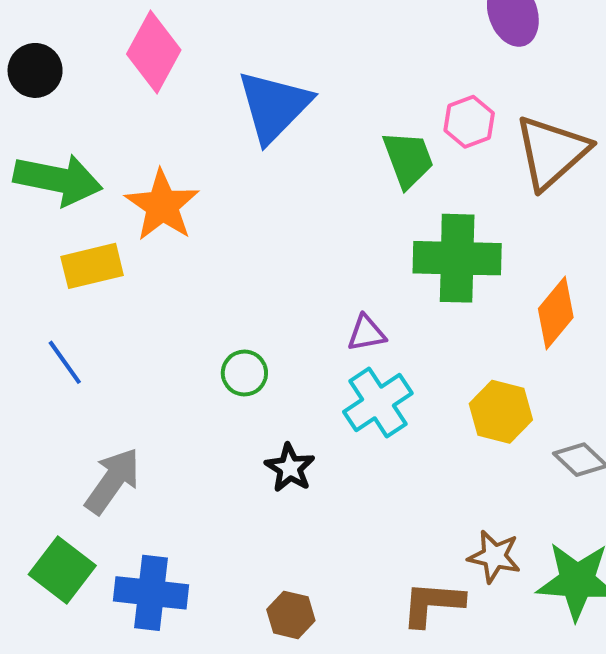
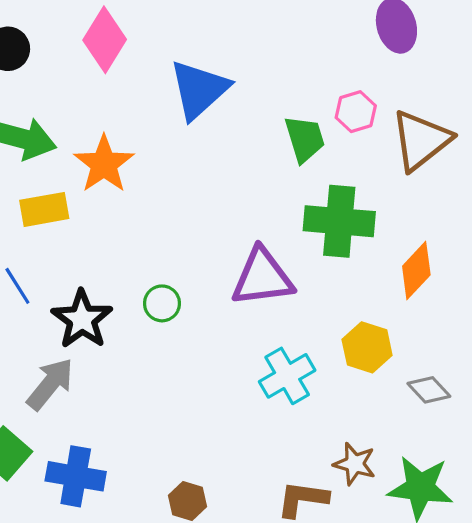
purple triangle: (366, 333) -> (262, 277), size x2.0
cyan cross: (378, 402) -> (287, 376), moved
black star: (290, 468) -> (82, 319), moved, size x1.5

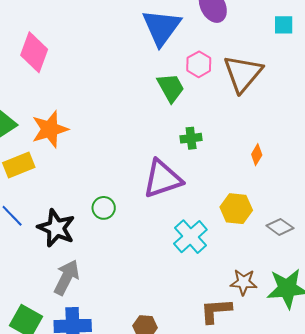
blue triangle: (199, 89) -> (161, 27), moved
orange star: (104, 164) -> (50, 129), turned 30
green cross: (339, 221) -> (191, 138), moved, size x0.5
orange diamond: (416, 270) -> (257, 155), size x0.6
gray arrow: (50, 384) -> (66, 277), moved

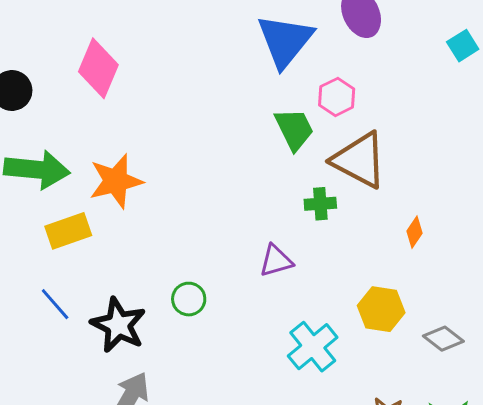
cyan square: (284, 25) -> (463, 46), turned -35
brown triangle: (243, 74) -> (359, 160), moved, turned -45
purple triangle: (162, 179) -> (276, 261), size x0.6

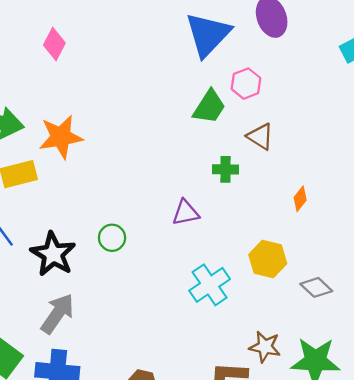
pink diamond: (98, 68) -> (54, 44), size x0.7
green trapezoid: (294, 129) -> (209, 107), turned 54
brown triangle: (359, 160) -> (260, 136), size x0.6

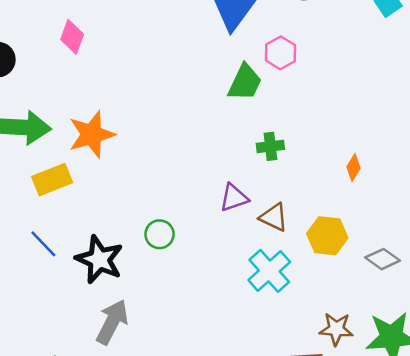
brown triangle: (260, 136) -> (274, 217), moved

